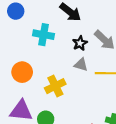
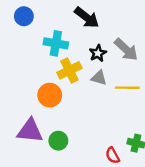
orange circle: (22, 72) -> (50, 95), moved
yellow cross: (55, 86) -> (69, 70), moved

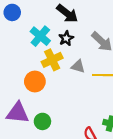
cyan cross: (56, 43) -> (40, 36), turned 30
black star: (98, 53) -> (66, 38), moved

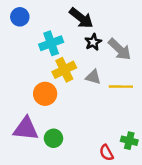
cyan cross: (40, 36) -> (51, 43), turned 30
black star: (66, 38) -> (93, 42), moved

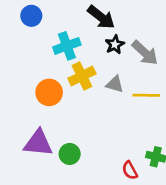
orange circle: (45, 94) -> (49, 92), moved

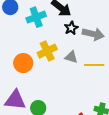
cyan cross: (67, 46) -> (36, 17), moved
gray arrow: (145, 53) -> (93, 34), turned -30

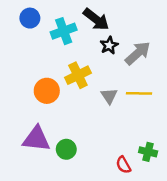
gray arrow: (93, 34) -> (138, 53), turned -55
gray triangle: (71, 57) -> (109, 96), moved, turned 40

